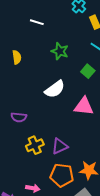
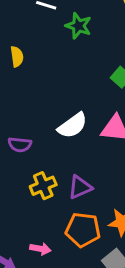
green star: (60, 51) -> (78, 26), moved
white semicircle: (55, 89) -> (73, 126), moved

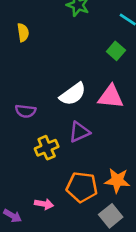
purple triangle: (80, 187) -> (79, 132), moved

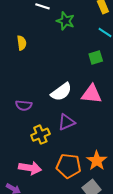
green square: (116, 51) -> (96, 57), turned 32
orange star: (117, 180) -> (97, 161), turned 30
pink arrow: (44, 204) -> (30, 168), moved, size x1.5

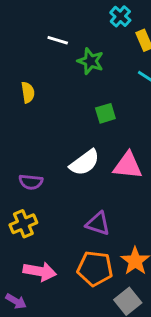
green square: (96, 57) -> (105, 113), moved
purple triangle: (66, 122) -> (98, 224), moved, turned 42
yellow cross: (40, 135) -> (23, 224), moved

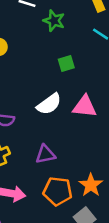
purple triangle: (98, 224) -> (45, 154), moved, turned -30

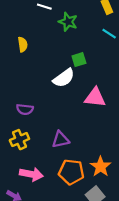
white semicircle: (49, 104) -> (64, 78), moved

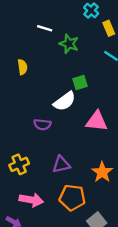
purple semicircle: (25, 109) -> (42, 125), moved
orange star: (100, 167) -> (102, 172), moved

